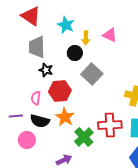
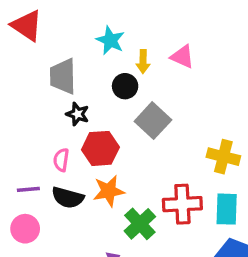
red triangle: (31, 16) -> (27, 26), moved
orange star: (65, 117) -> (109, 191), turned 30
pink circle: (27, 140) -> (25, 229), moved

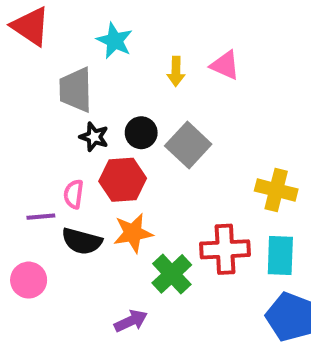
cyan star: (110, 40) -> (115, 41), moved
black circle: (125, 86) -> (141, 133), moved
purple line: (28, 189) -> (41, 217), moved

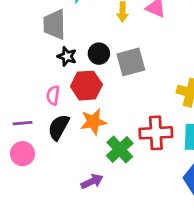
gray square: (188, 145) -> (131, 62), turned 32
purple line: (41, 217) -> (22, 123), moved
black semicircle: (82, 241) -> (59, 127), turned 104

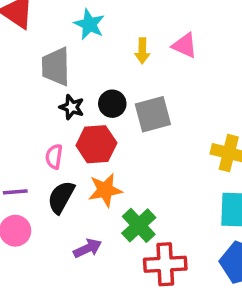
red cross: (156, 133) -> (165, 264), moved
purple arrow: (92, 181) -> (88, 248), moved

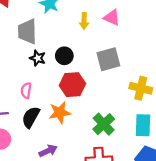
gray square: (153, 114) -> (108, 59), moved
red hexagon: (96, 144) -> (72, 85), moved
green cross: (139, 225) -> (104, 124), moved

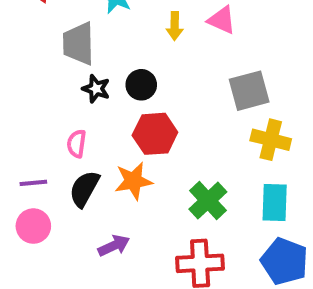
gray square: (108, 59) -> (249, 91), moved

